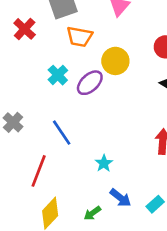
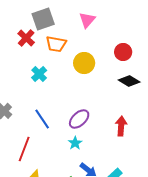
red cross: (25, 29) -> (26, 38), moved
purple ellipse: (90, 83) -> (79, 119), moved

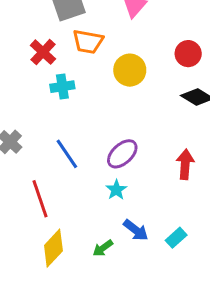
red cross: (26, 38) -> (43, 52), moved
cyan cross: (39, 74) -> (62, 87), turned 35
red line: (24, 149) -> (40, 199), turned -40

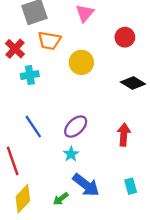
red circle: (188, 54) -> (125, 37), moved
blue arrow: (136, 230) -> (86, 185), size x1.4
cyan rectangle: (176, 238) -> (131, 186), moved, turned -63

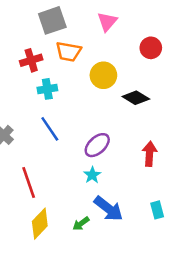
red cross: (15, 49) -> (31, 60), turned 30
black diamond: (133, 83) -> (136, 98), moved
blue line: (33, 127) -> (50, 129), moved

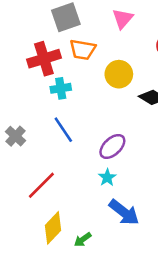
red cross: (31, 60) -> (44, 59), size x1.4
red line: (29, 182) -> (41, 185), turned 64
green arrow: (81, 224) -> (83, 239), moved

